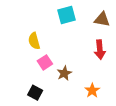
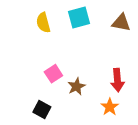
yellow semicircle: (34, 41) -> (43, 23), moved
red arrow: (100, 50) -> (117, 80), moved

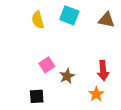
cyan square: (79, 17) -> (69, 15), turned 36
black square: (42, 109) -> (37, 96), turned -32

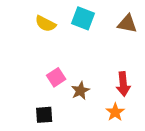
yellow semicircle: (38, 20) -> (45, 24), turned -48

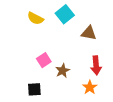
cyan square: (83, 18) -> (65, 14), turned 30
brown triangle: (127, 24) -> (89, 33), moved

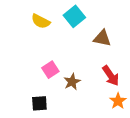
red arrow: (96, 65) -> (111, 76), turned -30
orange star: (90, 87) -> (118, 101), moved

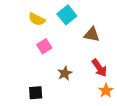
pink square: (50, 70) -> (44, 46), moved

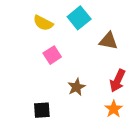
red arrow: (99, 68) -> (117, 81), turned 60
orange star: (106, 91) -> (114, 109), moved

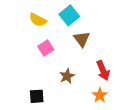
brown triangle: (109, 41) -> (82, 39), moved, turned 42
red arrow: (117, 81) -> (103, 70), turned -48

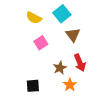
red arrow: (103, 70) -> (80, 63), moved
orange star: (100, 95) -> (70, 85), moved

